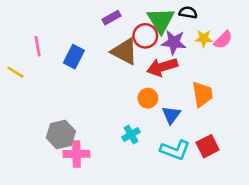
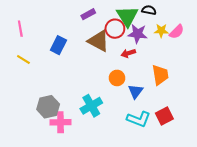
pink line: (38, 46) -> (20, 29), moved
red arrow: (162, 67) -> (128, 53), size x0.6
yellow line: (15, 72) -> (23, 59), moved
cyan cross: (131, 134) -> (91, 106), moved, size x1.5

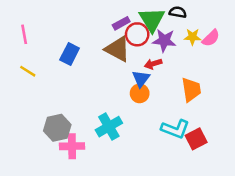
purple rectangle: (88, 14) -> (121, 23), moved
blue triangle: (136, 91) -> (141, 79), moved
cyan L-shape: (139, 119) -> (175, 129), moved

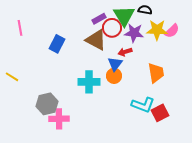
yellow star: (192, 37) -> (157, 30), size x1.5
yellow line: (28, 71) -> (12, 77), moved
cyan cross: (109, 127) -> (89, 82), moved, turned 30

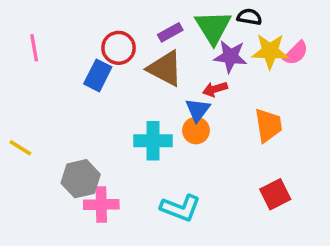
red circle: (112, 28) -> (119, 48), moved
yellow line: (12, 77) -> (20, 148), moved
cyan L-shape: (143, 105) -> (180, 208), moved

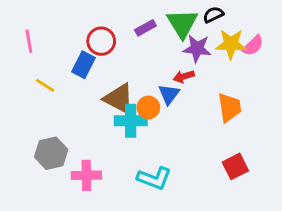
black semicircle: (249, 17) -> (213, 15), turned -36
brown triangle: (165, 69) -> (119, 99), moved
orange circle: (196, 130) -> (148, 107), moved
yellow line: (20, 148) -> (45, 85), moved
gray hexagon: (81, 179) -> (51, 153), moved

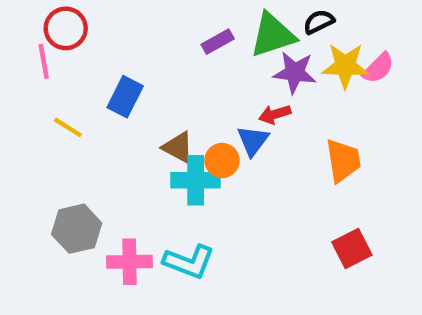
green triangle: (182, 23) -> (273, 35), turned 44
red circle: (101, 41) -> (66, 28), moved
brown triangle: (119, 99) -> (178, 147), size x0.7
cyan L-shape: (154, 178) -> (189, 262), moved

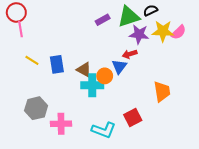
red circle: (66, 28) -> (16, 12), moved
blue rectangle: (125, 97) -> (57, 64), moved, turned -36
orange trapezoid: (343, 160) -> (162, 92), moved
red square: (352, 249) -> (133, 117), moved
cyan L-shape: (189, 262) -> (104, 130), moved

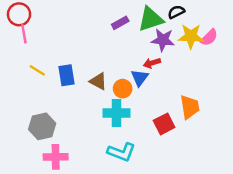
cyan cross: (92, 85) -> (116, 113), moved
red square: (133, 117) -> (164, 124), moved
pink cross: (61, 124) -> (56, 157), moved

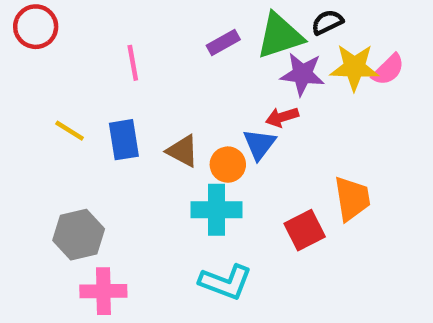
pink line: (24, 34) -> (133, 63), moved

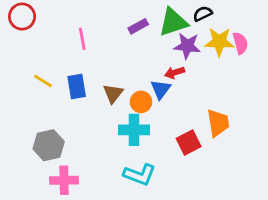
pink semicircle: (388, 70) -> (240, 43), turned -60
brown triangle: (183, 151) -> (113, 93), turned 40

